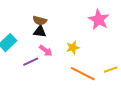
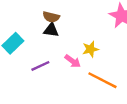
pink arrow: (46, 51) -> (73, 61), moved

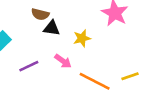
black triangle: (51, 30) -> (52, 28), moved
yellow star: (90, 49) -> (82, 38), moved

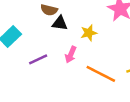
pink arrow: (63, 61) -> (71, 55), turned 77

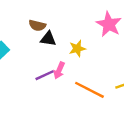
purple line: (38, 59) -> (45, 75), moved

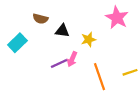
brown semicircle: (37, 25) -> (40, 19), moved
orange line: (89, 90) -> (99, 77), turned 44

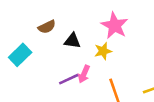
pink star: (117, 18) -> (115, 26), moved
brown semicircle: (40, 19) -> (47, 27), turned -40

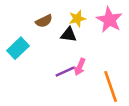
yellow star: (103, 51) -> (77, 19), moved

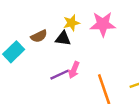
pink star: (109, 20) -> (103, 24), turned -30
brown semicircle: (44, 21) -> (39, 36), moved

